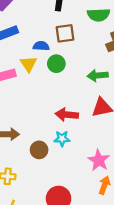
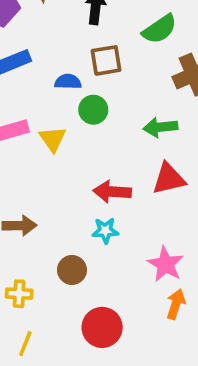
green semicircle: (99, 15) -> (160, 29), turned -30
yellow triangle: (28, 64) -> (53, 139), moved
brown circle: (39, 150) -> (72, 270), moved

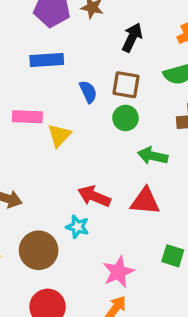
blue semicircle: (68, 82) -> (88, 92), turned 45
green circle: (93, 110) -> (125, 118), moved
brown circle: (72, 270) -> (39, 250), size x1.5

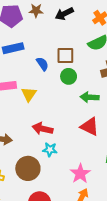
black arrow: (132, 37) -> (64, 14), moved, turned -132
red arrow: (94, 196) -> (43, 129), moved
red triangle: (145, 201) -> (90, 127), turned 30

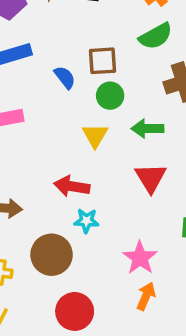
yellow triangle: (29, 94) -> (95, 135), moved
red triangle: (90, 127) -> (151, 178), turned 36

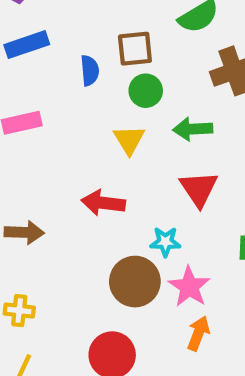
blue semicircle: (65, 77) -> (90, 70), turned 35
cyan star: (86, 221) -> (165, 242), moved
brown circle: (52, 255) -> (135, 282), moved

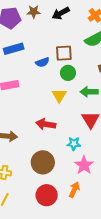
blue semicircle: (90, 70) -> (42, 62), turned 72
brown circle: (135, 282) -> (43, 162), moved
orange arrow: (198, 333) -> (74, 190), moved

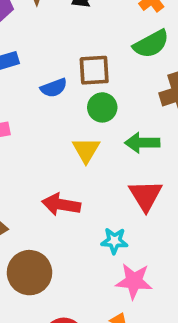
brown circle: (43, 162) -> (29, 273), moved
pink star: (84, 165) -> (134, 281), turned -30

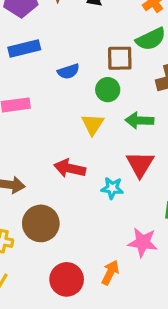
brown square: (94, 70) -> (120, 58), moved
cyan star: (114, 241) -> (112, 188), moved
pink star: (134, 281) -> (143, 242), moved

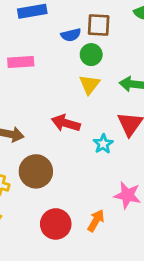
brown square: (120, 58) -> (99, 25), moved
green circle: (108, 90) -> (91, 55), moved
cyan star: (112, 188) -> (103, 144), turned 30

